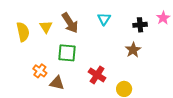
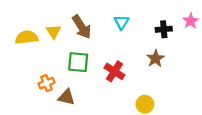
yellow semicircle: (23, 32) -> (27, 37), turned -84
orange cross: (40, 71) -> (47, 83), turned 32
red cross: (97, 75) -> (114, 71), moved

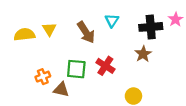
brown arrow: (82, 27) -> (86, 32), moved
black cross: (164, 29) -> (151, 27), size x1.5
green square: (78, 62) -> (76, 69), moved

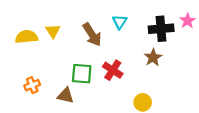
orange cross: (43, 77) -> (32, 85), moved

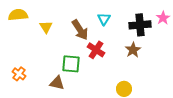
yellow semicircle: (26, 37) -> (18, 15), moved
red cross: (113, 70) -> (96, 50), moved
orange cross: (32, 85) -> (19, 74), moved, turned -32

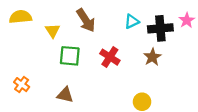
cyan triangle: (104, 19) -> (132, 21), moved, turned 32
brown arrow: (80, 30) -> (86, 20), moved
green square: (71, 64) -> (70, 56), moved

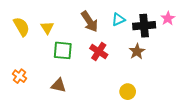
yellow semicircle: (20, 17) -> (21, 27), moved, turned 66
brown arrow: (86, 20) -> (90, 22), moved

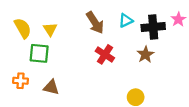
green square: (63, 50) -> (39, 53), moved
orange cross: (19, 76) -> (21, 81), turned -32
brown triangle: (59, 85) -> (51, 87), moved

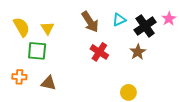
black cross: (153, 27) -> (145, 26), turned -30

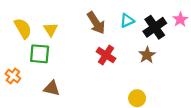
orange cross: (19, 77) -> (13, 76), moved, turned 32

